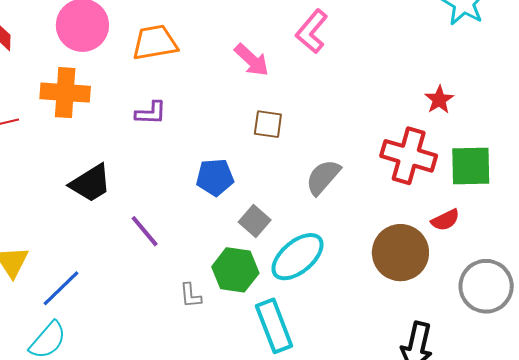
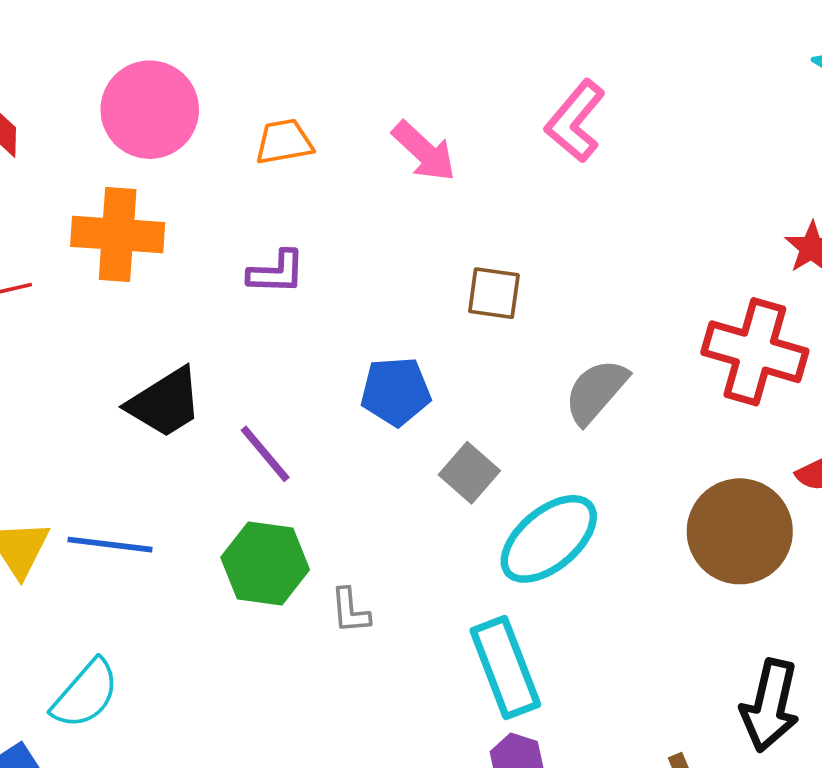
orange trapezoid: (155, 43) -> (284, 142), size x0.7
pink arrow: (252, 60) -> (424, 151), moved
purple line: (145, 231) -> (265, 454), moved
green hexagon: (235, 270) -> (265, 564), moved
blue line: (61, 288) -> (110, 545), moved, turned 51

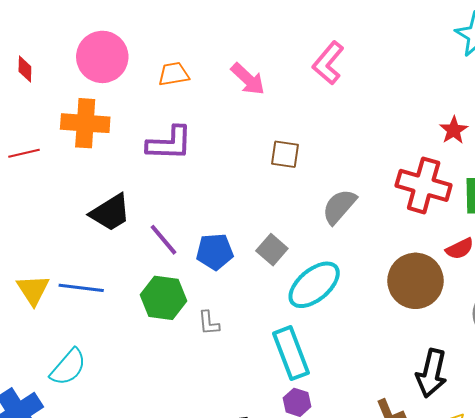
purple L-shape: (276, 272) -> (170, 143), size x1.5
blue pentagon: (396, 391) -> (215, 252), moved

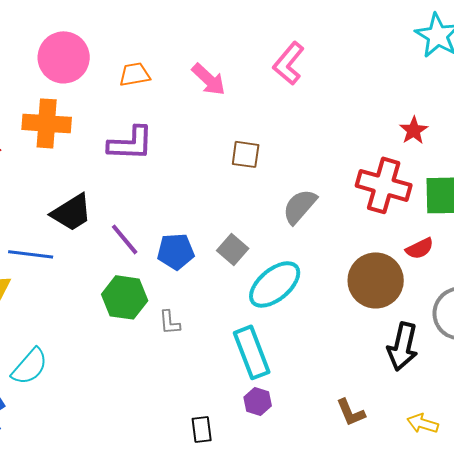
blue line: (81, 288) -> (31, 254), moved
black arrow: (432, 373) -> (403, 346), moved

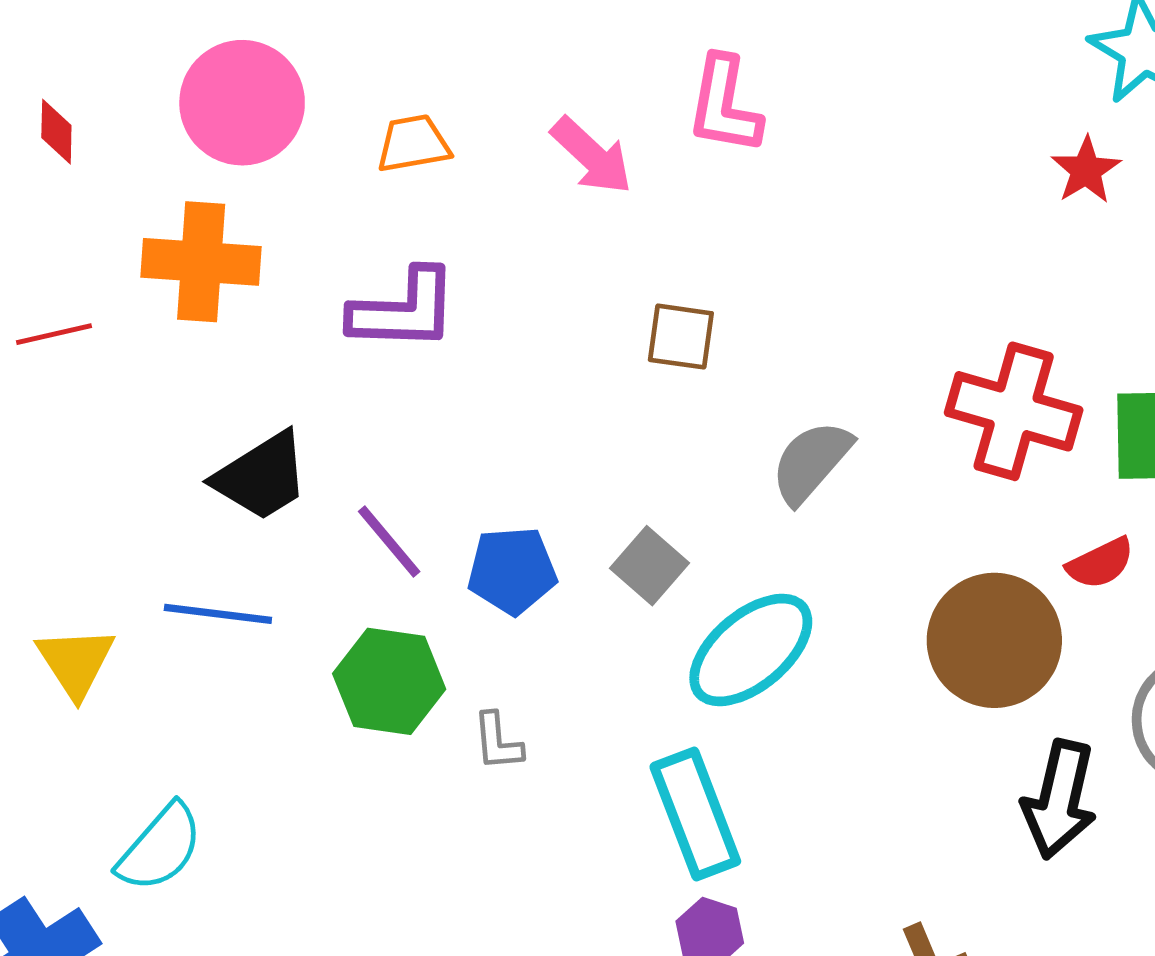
pink L-shape: (289, 63) -> (724, 105), moved, turned -30
red star: (414, 130) -> (1086, 170), moved
blue line: (31, 254) -> (218, 614), moved

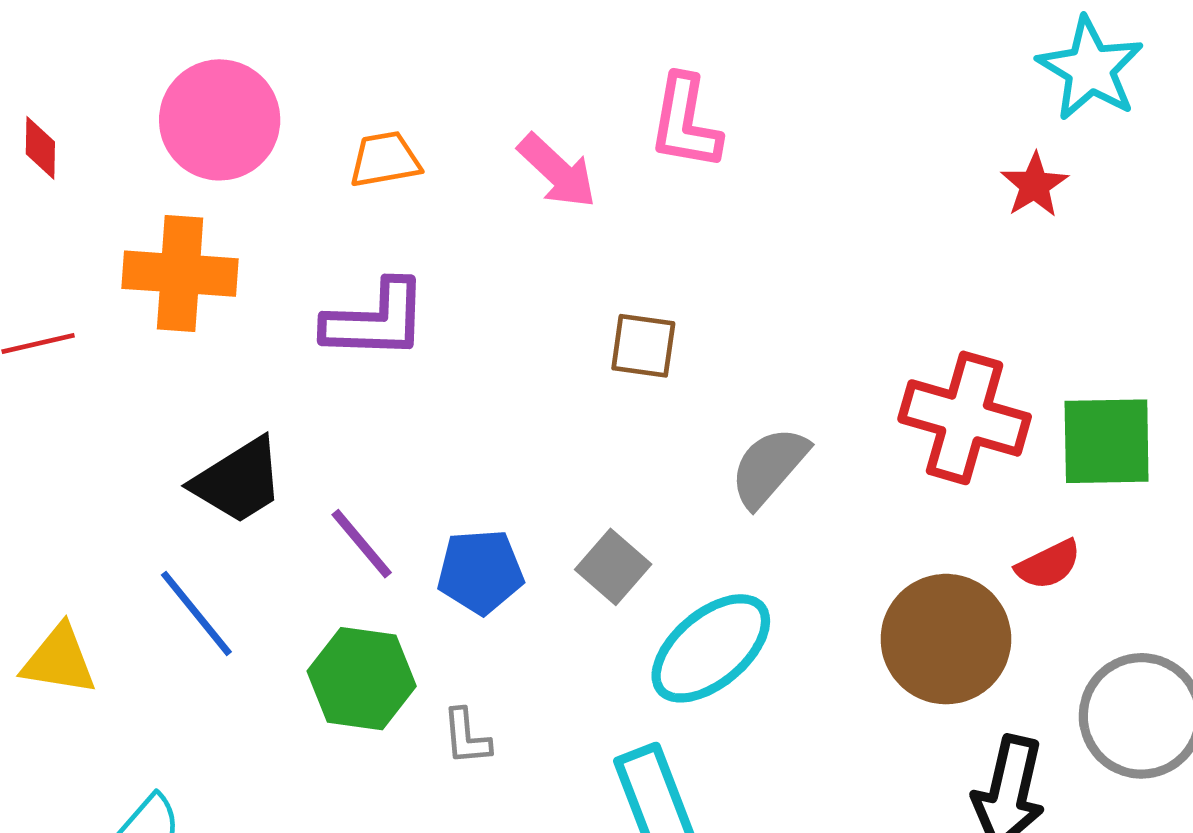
blue line: (218, 614) -> (196, 613), turned 44
yellow triangle: (76, 662) -> (59, 660), turned -48

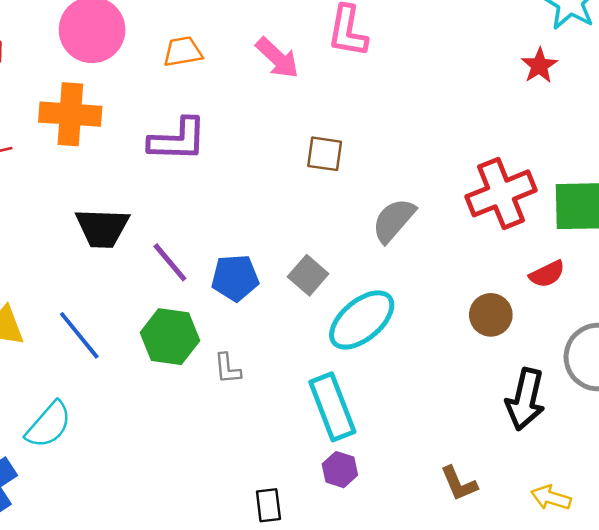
red cross: (965, 418) -> (501, 193), turned -38
black trapezoid: (238, 481) -> (102, 228), turned 34
blue line: (196, 613) -> (79, 335), moved
brown circle: (946, 639) -> (491, 315), size x0.6

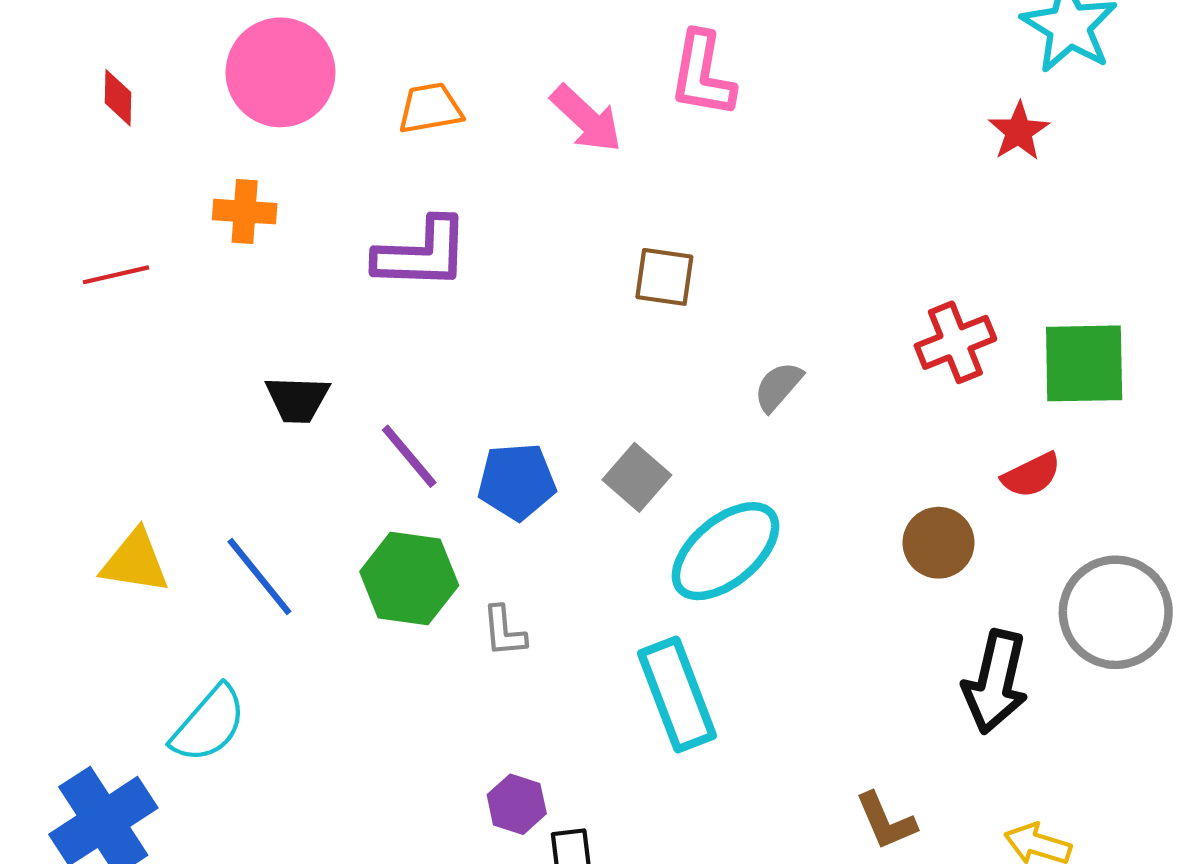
orange cross: (70, 114) -> (245, 212), size x0.6
red cross: (501, 193) -> (955, 342), size x0.7
gray semicircle: (394, 220) -> (778, 387), size x0.7
black trapezoid: (102, 228) -> (297, 399), size x0.7
purple hexagon: (340, 470) -> (517, 804), moved

